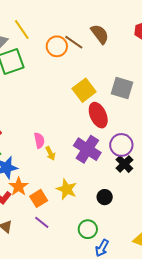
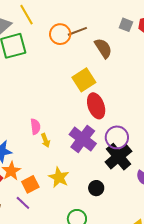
brown semicircle: (100, 34) -> (103, 48), moved
brown line: (74, 42) -> (77, 31), turned -60
gray square: (122, 88) -> (126, 25), moved, size x0.6
black cross: (124, 164) -> (119, 157), size x1.5
purple line: (42, 222) -> (23, 203), moved

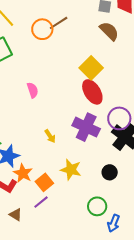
brown semicircle: (103, 48) -> (109, 31), moved
yellow square: (84, 80) -> (91, 68), moved
pink semicircle: (35, 127) -> (33, 90), moved
purple line: (23, 203) -> (41, 202), turned -70

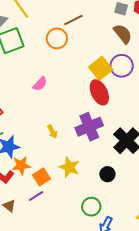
orange circle: (42, 29) -> (57, 38), moved
pink semicircle: (33, 90) -> (40, 84), turned 56
purple circle: (119, 118) -> (122, 66), moved
purple cross: (86, 127) -> (89, 127), turned 36
orange star: (23, 173) -> (21, 165), turned 30

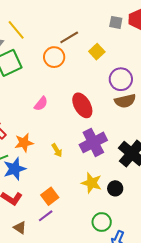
brown semicircle: (123, 34) -> (125, 101), moved, turned 120
yellow square: (101, 68) -> (97, 52), moved, size x0.7
red ellipse: (99, 92) -> (82, 105), moved
orange star: (21, 165) -> (24, 143), moved
yellow star: (69, 167) -> (91, 183), moved

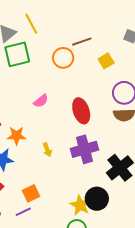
yellow star: (91, 183) -> (80, 205), moved
black circle: (115, 188) -> (97, 199), size x1.5

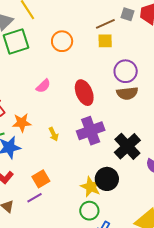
brown line: (82, 42) -> (105, 24), moved
yellow square: (106, 61) -> (105, 41), turned 35

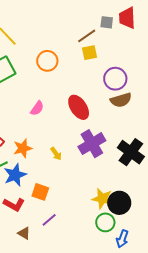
orange square: (41, 179) -> (40, 192), moved, turned -30
black circle: (107, 179) -> (119, 203), moved

